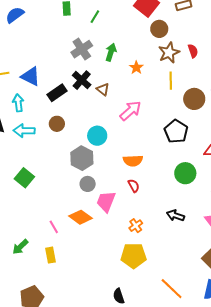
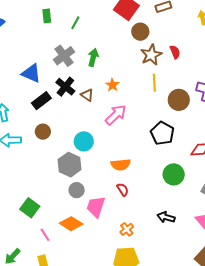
orange star: (136, 68) -> (112, 85), moved
blue triangle: (31, 76) -> (31, 73), moved
green square: (24, 178) -> (30, 208), moved

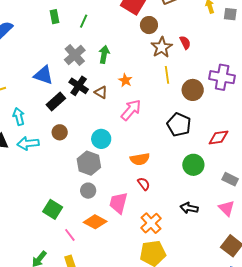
gray circle: (77, 190) -> (88, 191), moved
orange cross: (127, 229) -> (151, 223), size x1.5

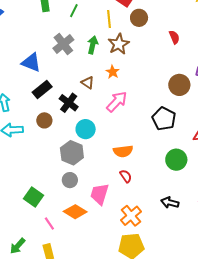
brown star: (162, 47) -> (119, 44), moved
yellow line: (167, 75) -> (109, 19), moved
black cross: (79, 86) -> (69, 103), moved

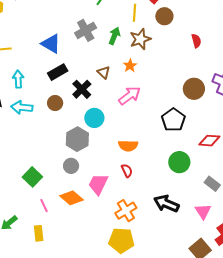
black arrow: (170, 203) -> (166, 204), size x1.4

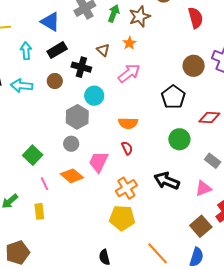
red semicircle: (196, 41) -> (196, 18), size x1.5
cyan arrow: (18, 79) -> (26, 51), moved
black cross: (82, 89) -> (81, 67), turned -30
pink triangle: (203, 211) -> (203, 188), turned 42

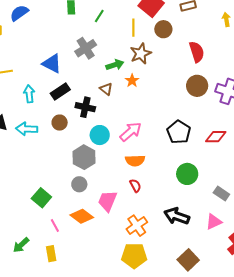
green arrow: (114, 13) -> (115, 65), moved, turned 54
brown circle: (194, 66) -> (197, 86), moved
pink arrow: (129, 73) -> (131, 132), moved
red diamond: (209, 118) -> (216, 137), moved
brown square: (201, 226) -> (188, 260), moved

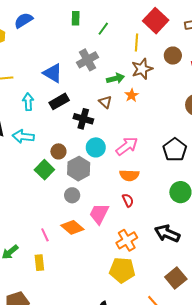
brown circle: (163, 29) -> (173, 56), moved
brown circle: (60, 123) -> (58, 151), moved
green square: (41, 198) -> (44, 170), moved

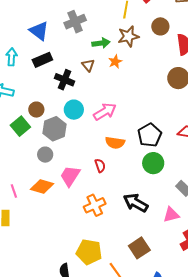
black pentagon: (175, 150) -> (150, 135), moved
orange semicircle: (129, 175) -> (115, 143), moved
orange diamond: (72, 227) -> (42, 186), turned -30
yellow pentagon: (122, 270) -> (89, 252), moved

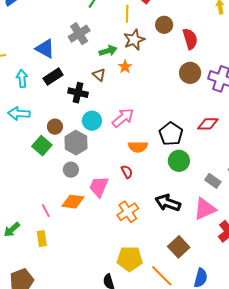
pink triangle: (171, 215) -> (205, 209), size x1.4

